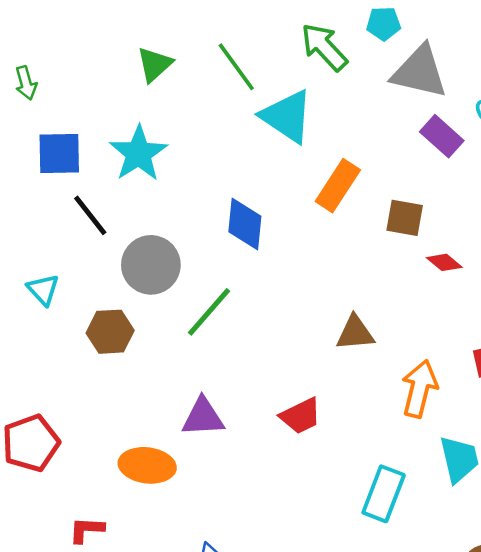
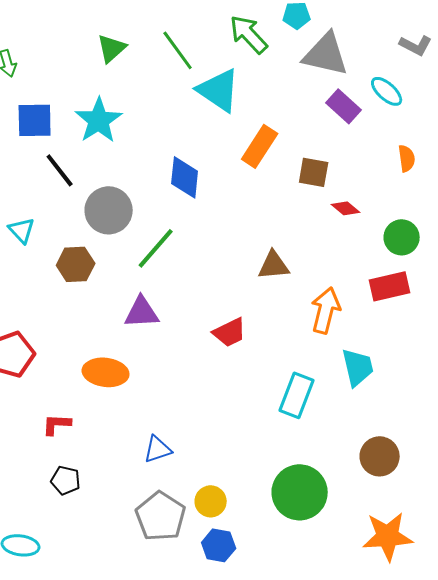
purple triangle: (203, 417) -> (142, 312), moved

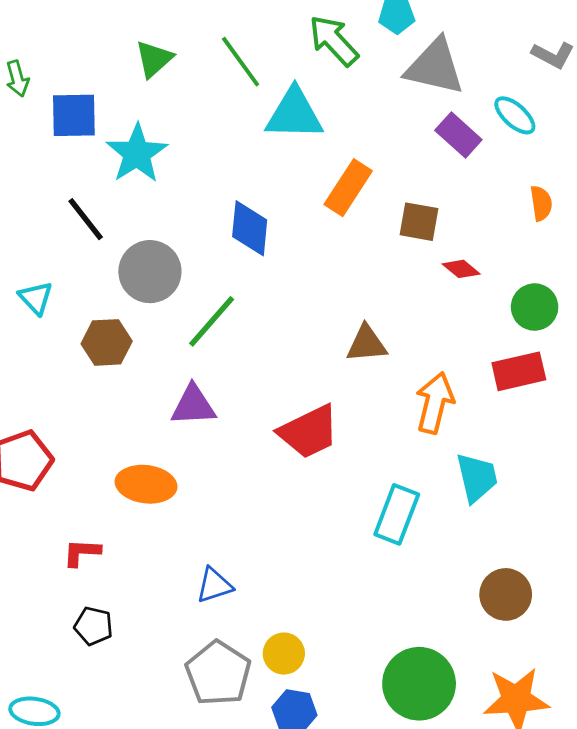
cyan triangle: (219, 90) -> (294, 114), turned -33
blue square: (35, 120) -> (74, 115), moved
red trapezoid: (230, 332) -> (309, 432), size x1.4
green circle: (300, 492) -> (419, 684), moved

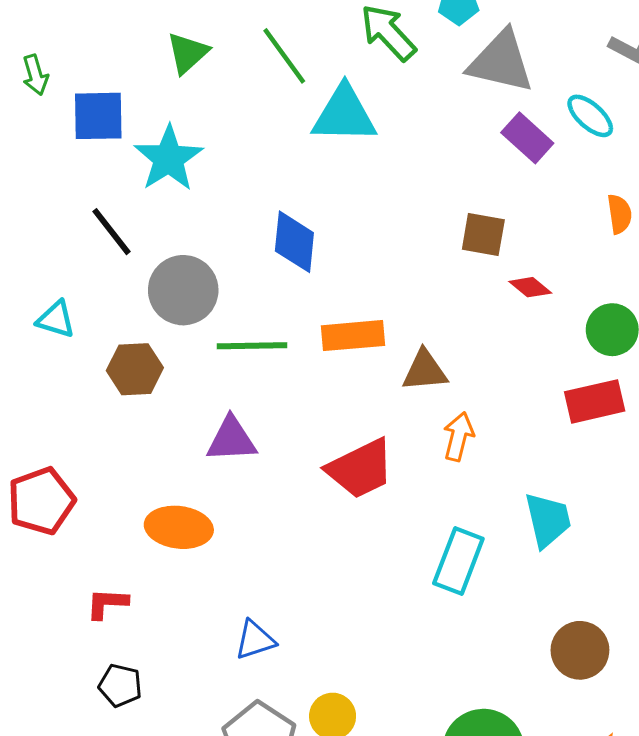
orange rectangle: (348, 188) -> (353, 336), moved, turned 52
cyan triangle: (36, 298) -> (56, 319), turned -30
green line: (212, 321) -> (252, 346), turned 48
orange arrow: (435, 403) -> (458, 437), moved, size x0.7

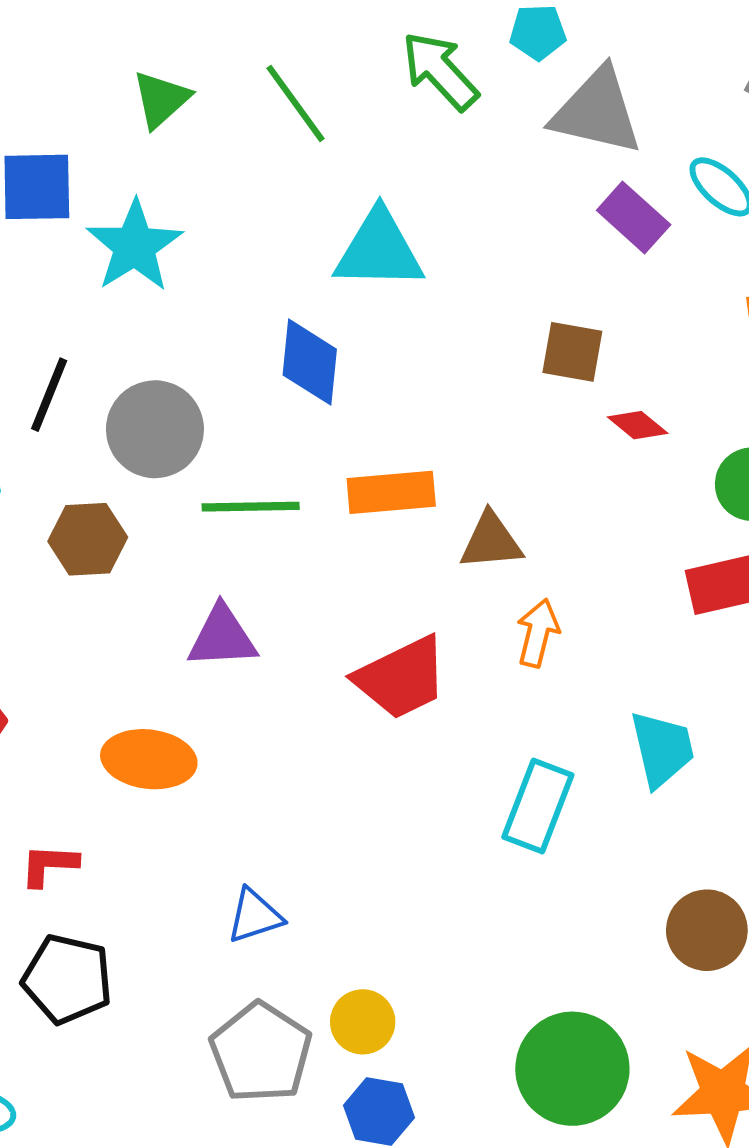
cyan triangle: (344, 114) -> (379, 250), moved
black line: (111, 232) -> (49, 395), moved, turned 60
black pentagon: (120, 685) -> (67, 979), size x1.5

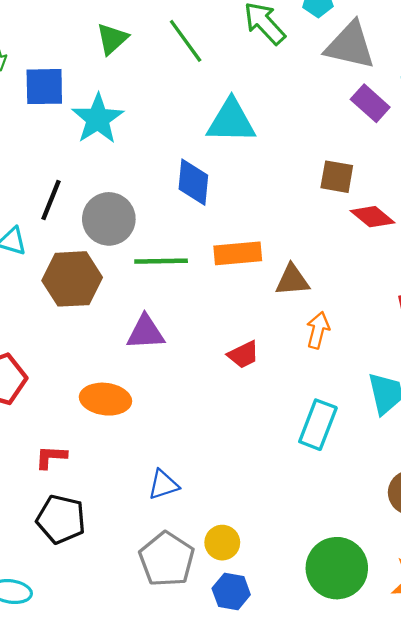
red diamond: (638, 425) -> (372, 217), size x1.4
brown hexagon: (88, 539) -> (72, 279), size x1.4
red trapezoid: (401, 678) -> (243, 355), size x0.6

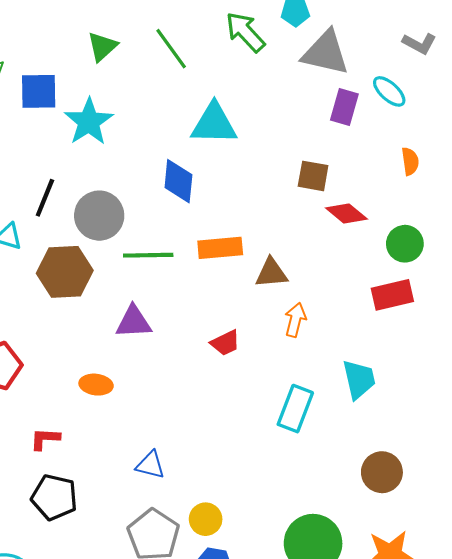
purple rectangle: (370, 103) -> (344, 107), turned 64
orange ellipse: (105, 399) -> (96, 385), size x0.7
blue triangle: (163, 485) -> (150, 465), turned 32

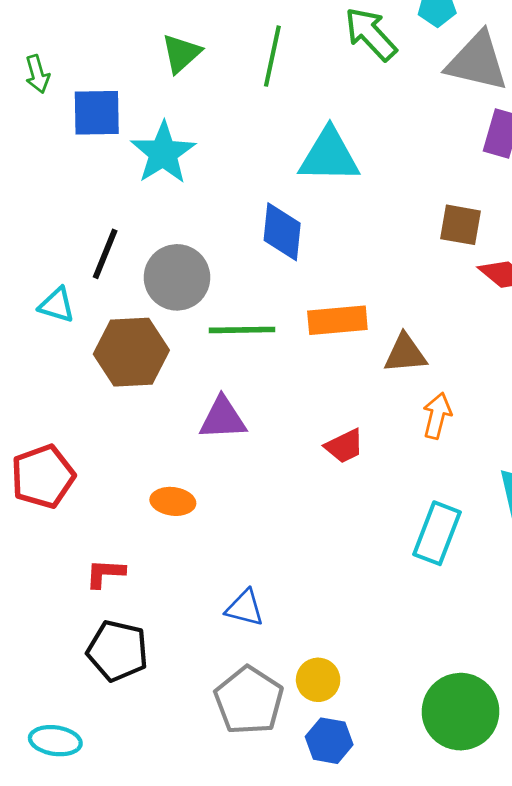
green line: (171, 49) -> (272, 56), turned 48

